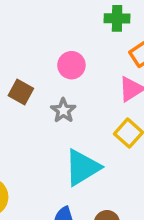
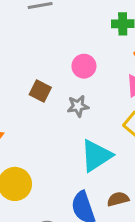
gray star: (63, 111) -> (78, 106), turned 30

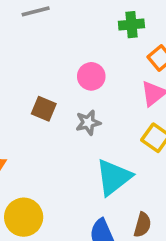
brown semicircle: (118, 199) -> (142, 225), turned 125

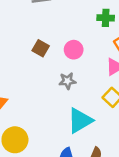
brown square: (44, 109) -> (41, 48), moved

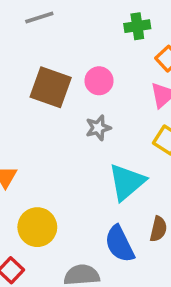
brown square: (41, 48) -> (51, 87), size x1.6

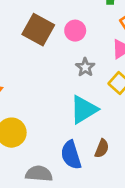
gray star: (98, 128) -> (85, 67), moved, turned -30

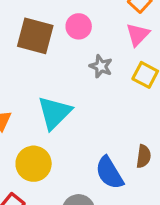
cyan triangle: (84, 110) -> (54, 113), moved

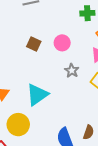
brown square: (35, 36) -> (34, 44), size x0.6

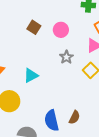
cyan triangle: (37, 95) -> (31, 75), size x0.7

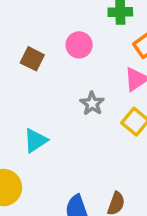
pink circle: (61, 30) -> (79, 45), moved

